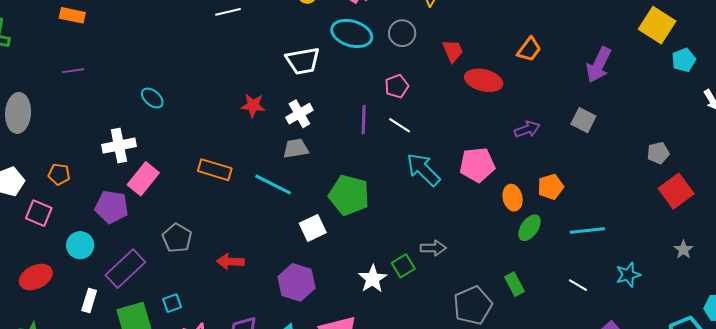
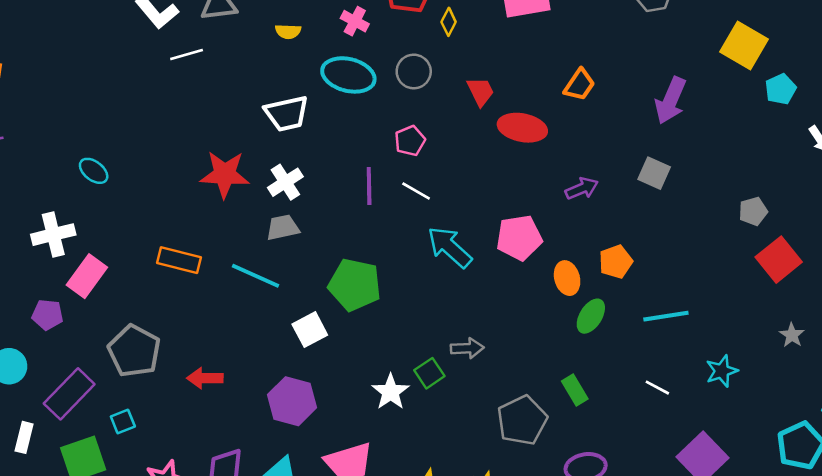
red star: (253, 105) -> (225, 174), size x1.5
purple pentagon: (112, 207) -> (47, 315), size x0.7
gray pentagon: (177, 238) -> (134, 351), size x1.4
cyan square: (172, 303) -> (123, 421), moved

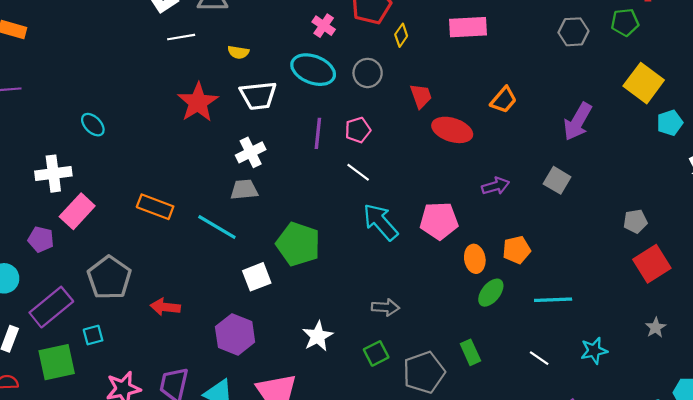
yellow semicircle: (288, 31) -> (238, 52), moved
red star: (225, 174) -> (198, 102), moved, turned 30
purple line: (369, 186) -> (318, 133), moved
green square: (429, 373) -> (376, 353), moved

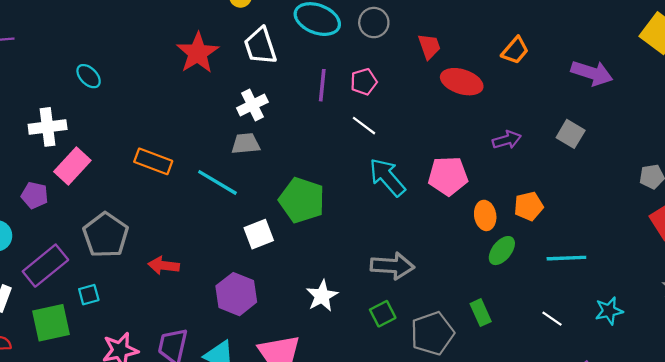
white trapezoid: (258, 96) -> (260, 46), turned 78
purple arrow: (578, 122) -> (592, 73), turned -102
gray arrow: (385, 307) -> (392, 266), size x1.5

